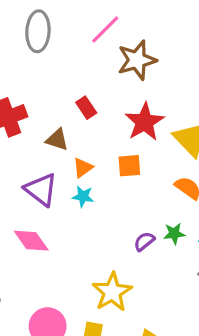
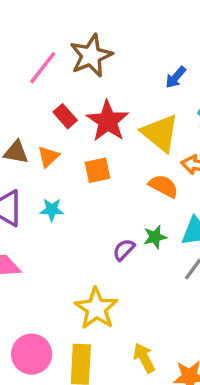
pink line: (105, 29) -> (43, 68), moved
red rectangle: (86, 108) -> (65, 116), moved
orange triangle: (83, 168) -> (48, 157), moved

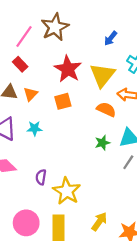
red rectangle: (65, 116) -> (20, 64), moved
yellow triangle: (160, 133) -> (102, 75), turned 32
purple semicircle: (124, 250) -> (41, 177), moved, turned -32
yellow arrow: (144, 358) -> (99, 222), turned 66

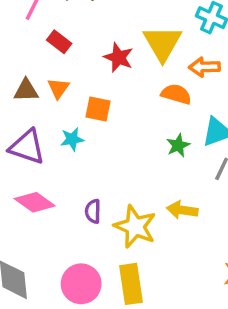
red rectangle: (20, 64) -> (59, 42), moved
red star: (68, 69) -> (118, 57), moved, size x0.7
orange square: (63, 101) -> (98, 109), moved, turned 35
yellow arrow: (99, 222) -> (182, 210), moved, turned -108

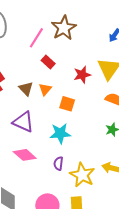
red star: (118, 57) -> (82, 75), turned 30
brown triangle: (26, 90) -> (26, 89), turned 42
cyan star: (72, 139) -> (60, 133), moved, size x1.5

